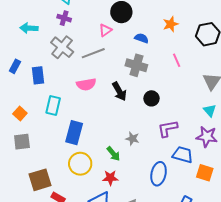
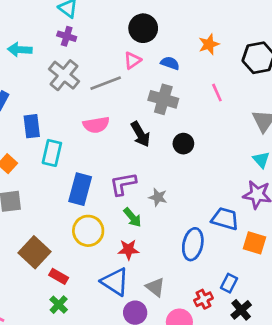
pink triangle: (105, 30) -> (132, 60), moved
blue rectangle: (38, 75) -> (32, 126), moved
purple L-shape: (168, 129) -> (123, 184), moved
brown square: (40, 180) -> (35, 252), turned -30

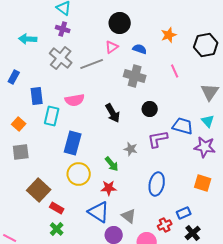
pink semicircle: (96, 125) -> (75, 100), moved
black arrow: (140, 134) -> (113, 113), moved
purple L-shape: (123, 184) -> (158, 139), moved
blue trapezoid: (225, 219) -> (183, 126), moved
blue rectangle: (229, 283) -> (184, 213), turned 40

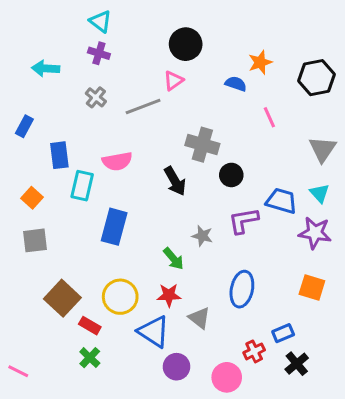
blue semicircle: (140, 49) -> (236, 84), moved
gray cross: (61, 58) -> (96, 97), size x0.6
gray cross: (135, 76) -> (202, 145), moved
yellow circle: (79, 174) -> (120, 297), moved
gray triangle: (129, 216) -> (199, 318), moved

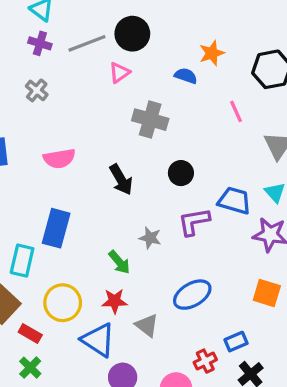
gray line: (143, 107) -> (87, 43), moved
pink line: (269, 117) -> (236, 111), moved
gray cross: (202, 145) -> (150, 120), moved
cyan rectangle: (82, 186) -> (22, 261), moved
blue ellipse: (242, 289) -> (192, 295), turned 48

